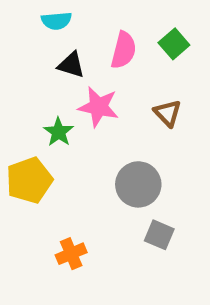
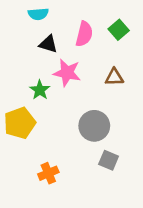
brown triangle: (168, 113) -> (114, 77), turned -48

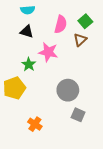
black triangle: (48, 44) -> (27, 32), moved
brown triangle: (114, 77) -> (80, 40), moved, turned -40
orange cross: (48, 173) -> (35, 124), turned -32

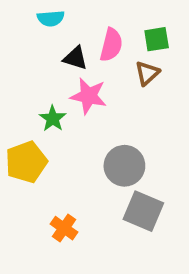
green square: (85, 21) -> (157, 39), turned 32
black triangle: (27, 32) -> (75, 58), moved
gray square: (78, 115) -> (143, 211), size x1.5

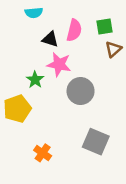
brown triangle: (147, 73) -> (113, 49), moved
gray circle: (124, 166) -> (81, 91), moved

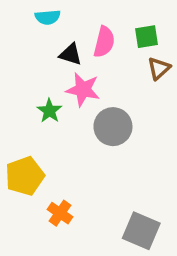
yellow pentagon: (17, 109) -> (25, 176), moved
gray square: (96, 142) -> (141, 231), moved

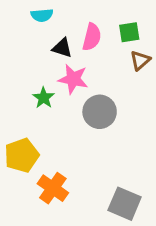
orange cross: (60, 213) -> (53, 188), size x1.4

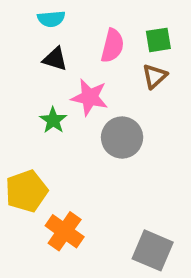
black triangle: (62, 48) -> (55, 59), moved
brown triangle: (140, 60) -> (155, 76), moved

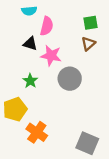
pink semicircle: (112, 46) -> (47, 26), moved
black triangle: (55, 59) -> (30, 44), moved
green star: (53, 120) -> (30, 81), moved

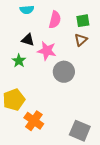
pink semicircle: (47, 26) -> (55, 20), moved
green star: (30, 81) -> (19, 61), moved

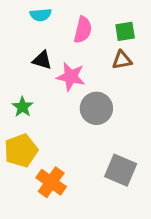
brown triangle: (81, 40) -> (122, 60), turned 32
green star: (19, 61) -> (22, 107), moved
gray square: (80, 131) -> (121, 170), moved

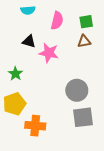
gray circle: (96, 108) -> (77, 90), moved
gray square: (121, 170) -> (83, 117), turned -30
orange cross: (51, 182) -> (35, 126), turned -30

